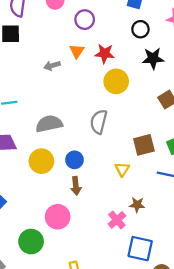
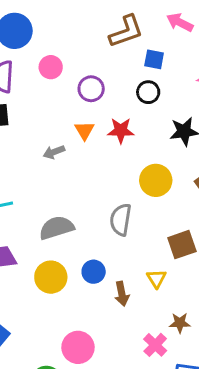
black circle: (140, 29) -> (148, 92), moved
yellow circle: (116, 81) -> (156, 180), moved
brown arrow: (76, 186) -> (122, 294), moved

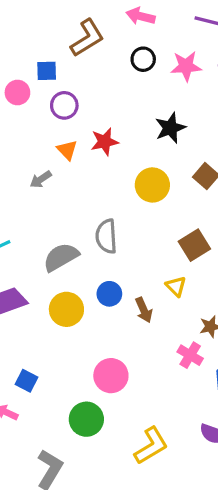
blue square: (154, 59) -> (47, 71), moved
black circle: (148, 92) -> (143, 59), moved
gray semicircle: (121, 220) -> (106, 236), moved

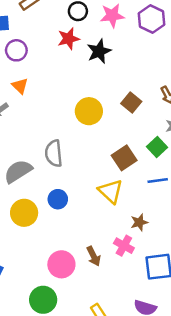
black star: (170, 128) -> (99, 51), moved
red star: (105, 142) -> (68, 39), moved
yellow triangle: (176, 286) -> (111, 191), size x1.5
brown arrow: (144, 310) -> (94, 256), moved

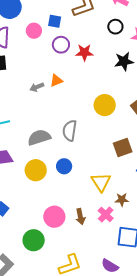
red star: (68, 39) -> (84, 52), moved
orange triangle: (20, 86) -> (56, 80), moved, turned 40
yellow triangle: (111, 191) -> (101, 182), moved

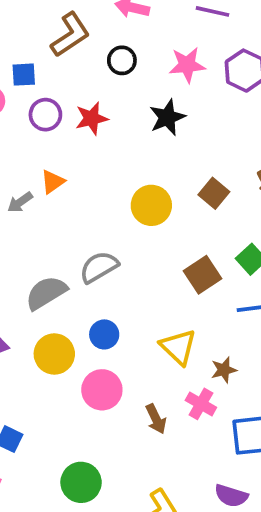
black circle: (115, 27) -> (122, 60), moved
gray semicircle: (70, 131) -> (99, 267), turned 65
pink circle: (54, 217) -> (102, 390), moved

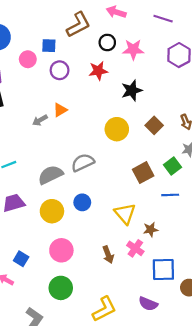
pink star: (187, 65) -> (133, 49), moved
black star: (167, 117) -> (132, 90), moved
red star: (92, 118) -> (98, 71), moved
pink circle: (102, 390) -> (61, 250), moved

